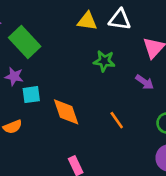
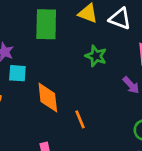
green rectangle: (25, 42) -> (46, 24), moved, turned 32
orange line: (117, 120) -> (80, 119), moved

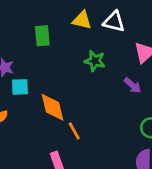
green rectangle: (46, 24) -> (42, 36), size x0.7
orange line: (80, 119) -> (74, 131), moved

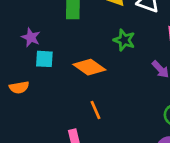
orange diamond: (53, 107) -> (89, 67), moved, turned -48

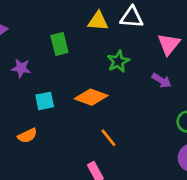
purple star: (31, 37) -> (21, 68), moved
green star: (124, 40) -> (118, 61), turned -30

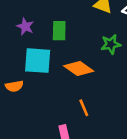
green rectangle: (59, 44) -> (59, 31), moved
cyan square: (45, 101) -> (38, 61), size x1.6

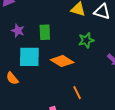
orange semicircle: (14, 86) -> (12, 78), turned 64
orange line: (84, 108) -> (77, 93), moved

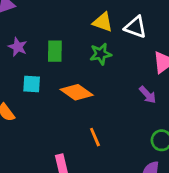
green star: (86, 40) -> (101, 54), moved
cyan square: (29, 57) -> (32, 84), size x0.6

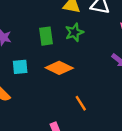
green rectangle: (55, 51) -> (46, 36), moved

